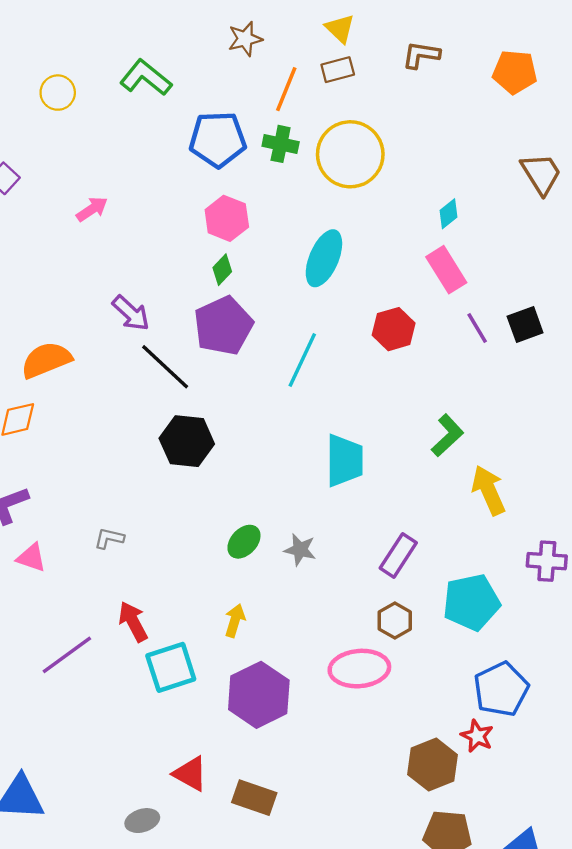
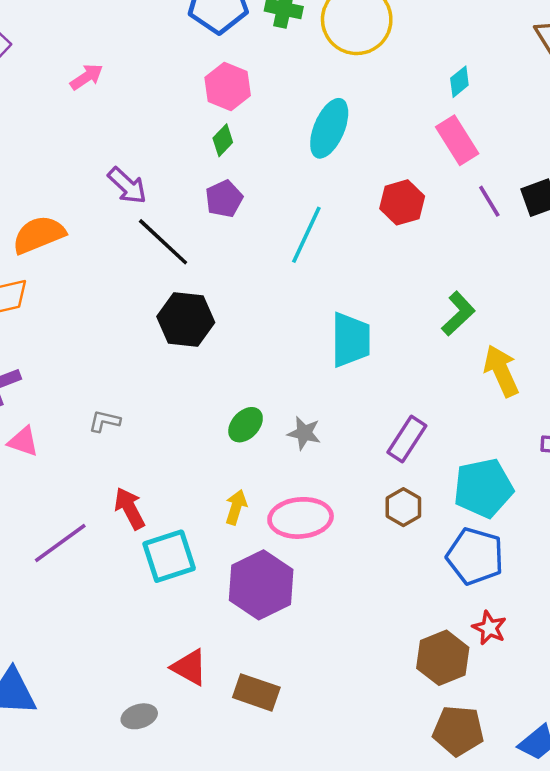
purple pentagon: (223, 326) -> (224, 199), size x0.6
pink ellipse: (359, 669) -> (301, 518), moved
blue pentagon: (501, 689) -> (475, 556), moved, turned -30

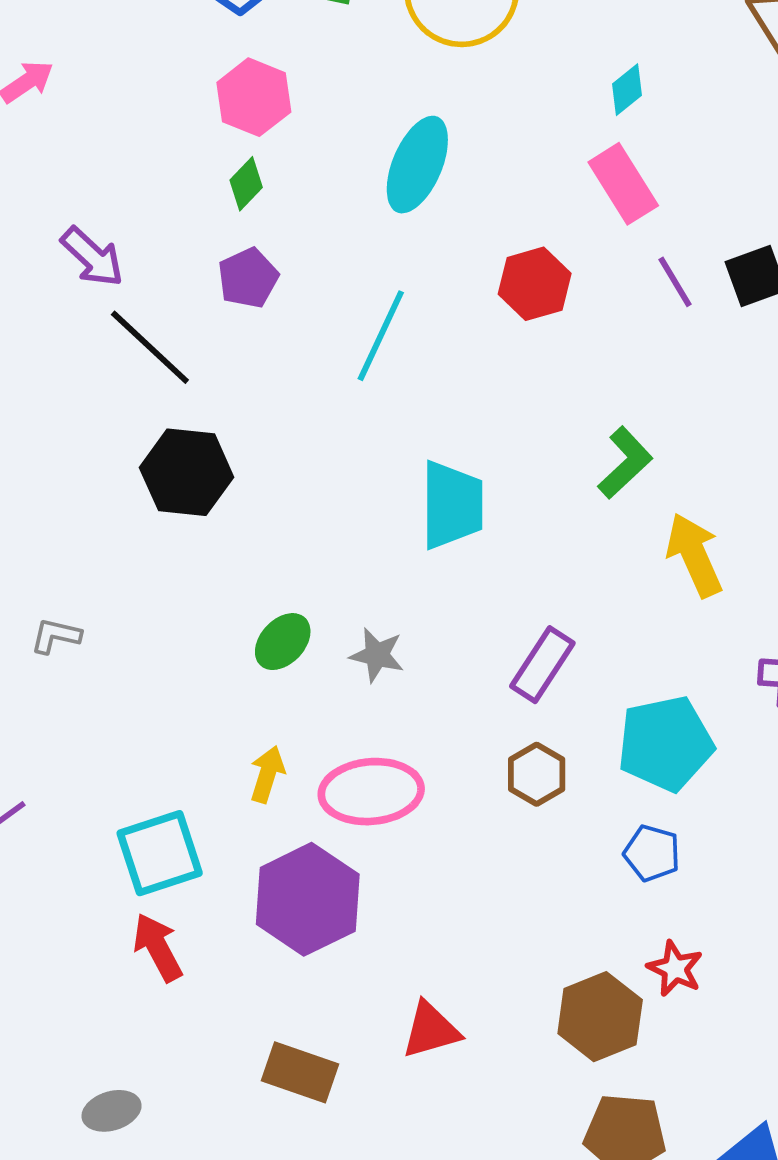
red arrow: (130, 508) -> (158, 947), moved
blue pentagon: (475, 556) -> (652, 853), size x0.6
red triangle: (189, 667) -> (431, 1030), moved, turned -45

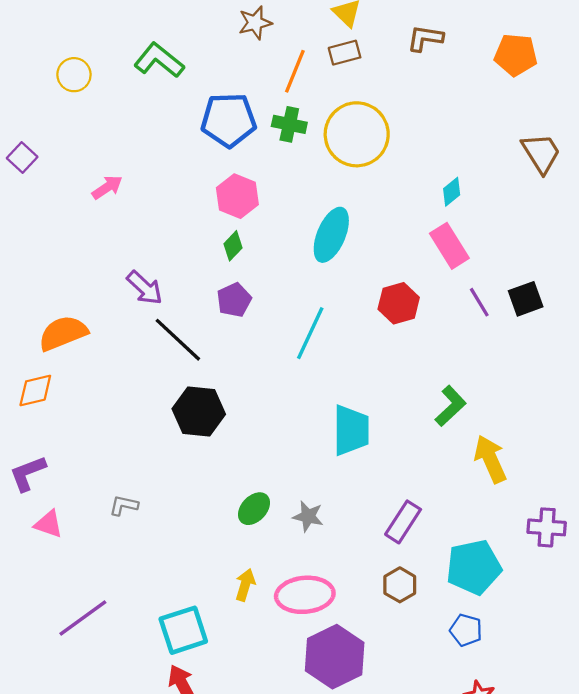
purple hexagon: (308, 899) -> (335, 657), moved

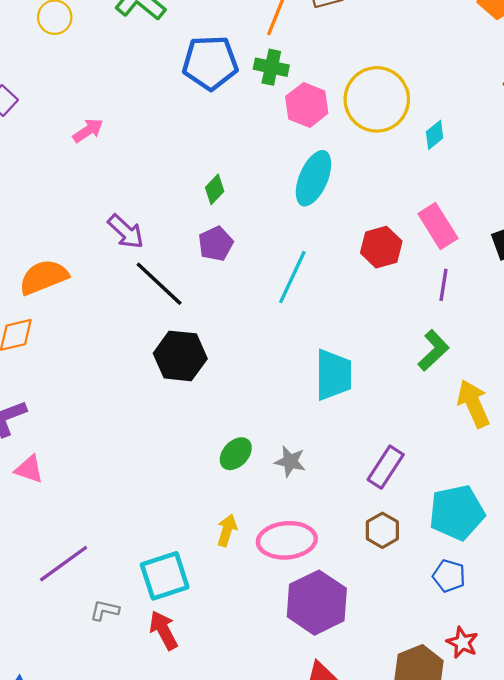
yellow circle: (357, 134) -> (377, 99), moved
pink hexagon: (237, 196) -> (307, 105), moved
pink rectangle: (449, 246) -> (438, 226), moved
purple line: (479, 302) -> (443, 285), moved, turned 40
gray L-shape: (124, 505) -> (105, 610), moved

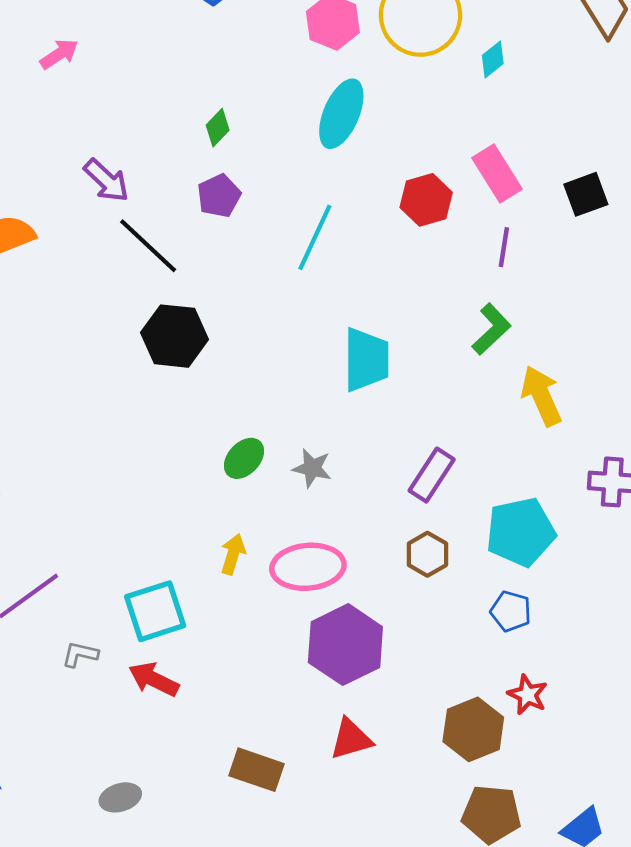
red arrow: (164, 630) -> (154, 679), turned -36

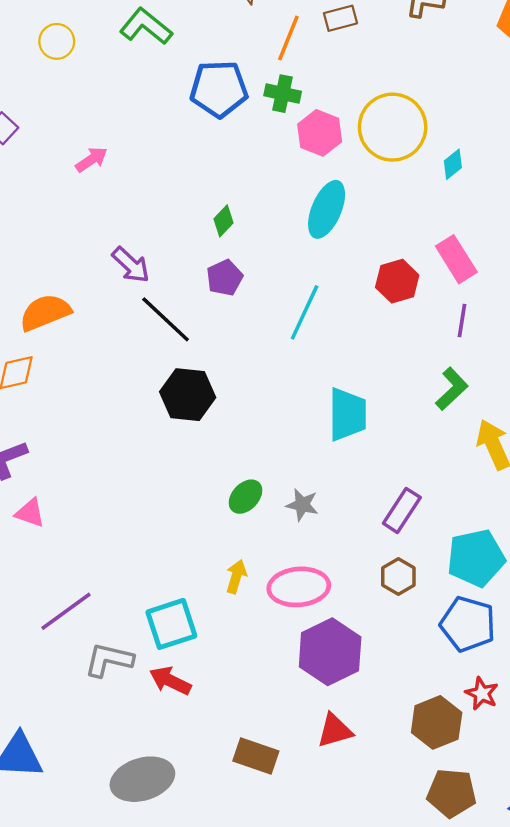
blue pentagon: (511, 611) -> (468, 624), size x1.6
gray L-shape: (80, 654) -> (109, 660), size x1.6
gray ellipse: (120, 797) -> (142, 779), size x1.8

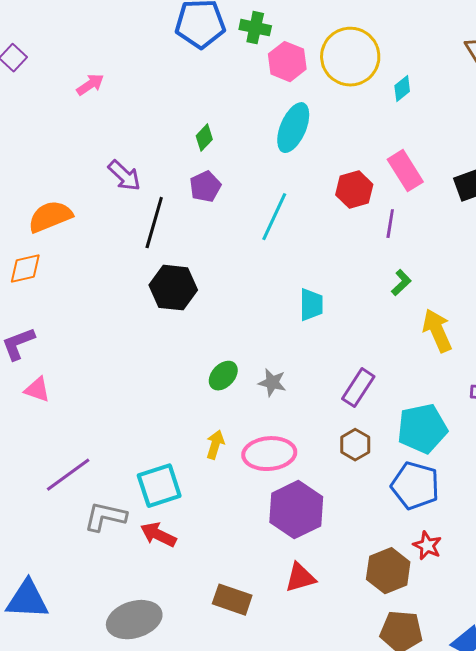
black line: (166, 319) -> (154, 223), turned 63
purple line: (462, 321) -> (390, 224), moved
green L-shape: (452, 389) -> (401, 283), size x0.7
cyan trapezoid: (347, 414) -> (311, 305), size x0.7

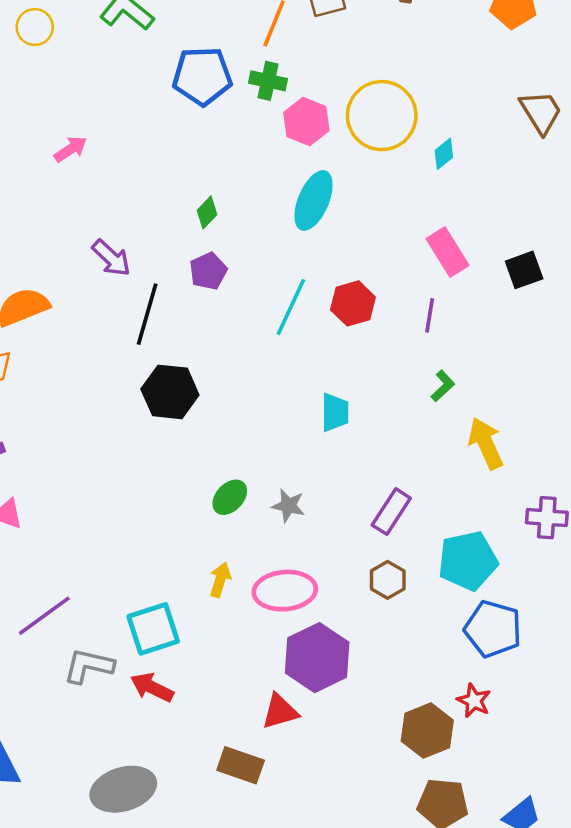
red hexagon: (354, 190) -> (353, 303), moved
blue pentagon: (415, 486) -> (493, 629), moved
red triangle: (300, 578) -> (280, 711), moved

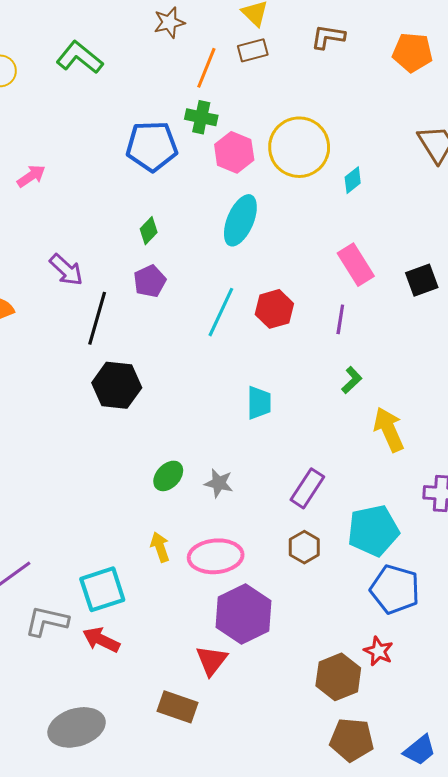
blue pentagon: (202, 76) -> (152, 146), moved
yellow arrow: (220, 580) -> (160, 547), turned -36
red triangle: (280, 711) -> (212, 660), turned -36

